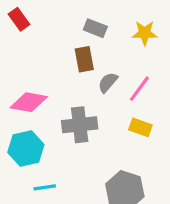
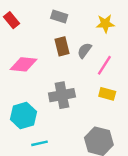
gray rectangle: (95, 28) -> (59, 17), moved
gray semicircle: (108, 82) -> (84, 50), moved
pink diamond: (29, 102) -> (23, 64), moved

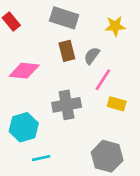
gray rectangle: (59, 17) -> (64, 18), size x1.5
pink line: (104, 65) -> (103, 80), moved

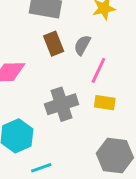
yellow rectangle: (117, 104) -> (105, 103), moved

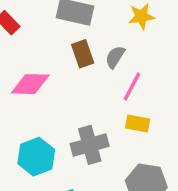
gray cross: (62, 104) -> (90, 145), moved

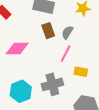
pink line: (132, 86) -> (66, 54), moved

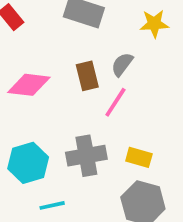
brown rectangle: (48, 31) -> (87, 76), moved
yellow rectangle: (81, 72) -> (139, 157), moved

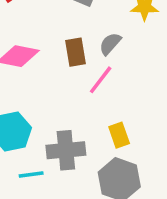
gray cross: (86, 156) -> (66, 150), moved
yellow rectangle: (139, 157) -> (119, 135), turned 50

